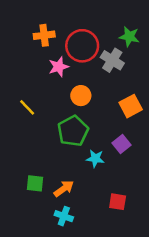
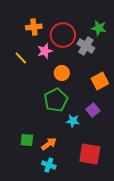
yellow line: (27, 107) -> (21, 58), moved
red square: (118, 202) -> (90, 154), size x1.6

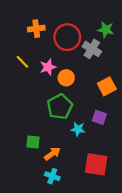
pink star: (45, 51) -> (48, 67), moved
purple square: (93, 110) -> (99, 117), turned -32
green square: (27, 140) -> (33, 142), moved

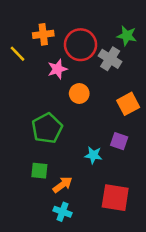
yellow line: (22, 62) -> (18, 54), moved
pink star: (48, 67) -> (57, 69), moved
green pentagon: (60, 107) -> (47, 128), moved

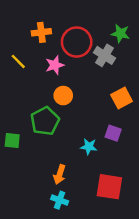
yellow line: (18, 54) -> (18, 61), moved
orange circle: (79, 94) -> (63, 96), moved
green square: (39, 171) -> (12, 141), moved
orange arrow: (63, 185) -> (60, 175), turned 144

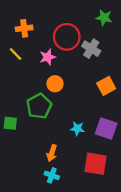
orange cross: (41, 32) -> (24, 28), moved
green star: (120, 34) -> (104, 18), moved
purple square: (113, 133) -> (106, 128), moved, size x1.5

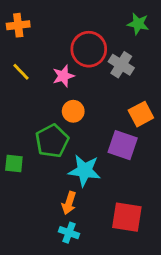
orange cross: (24, 28) -> (18, 25), moved
cyan star: (77, 128) -> (85, 171), moved, size x1.6
purple square: (106, 128) -> (123, 145), moved

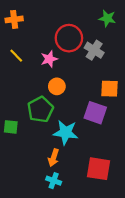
orange square: (141, 114) -> (109, 89), turned 30

